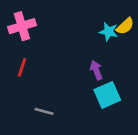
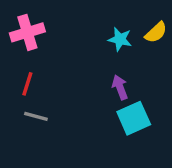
cyan star: (109, 32) -> (120, 39), moved
gray line: (44, 111) -> (36, 116), moved

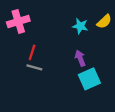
red line: (27, 84) -> (32, 52), moved
gray line: (36, 116) -> (34, 67), moved

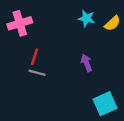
cyan star: (80, 26) -> (86, 18), moved
cyan square: (89, 79) -> (105, 104), moved

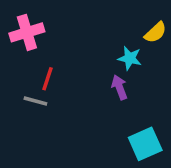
cyan star: (86, 18) -> (130, 58), moved
gray line: (37, 73) -> (35, 101), moved

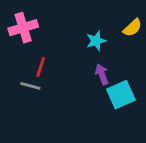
cyan star: (130, 58) -> (96, 41), moved, turned -30
cyan square: (145, 144) -> (121, 95), moved

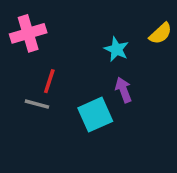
cyan star: (96, 41) -> (116, 49), turned -30
cyan square: (121, 95) -> (95, 115), moved

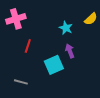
gray line: (37, 104) -> (21, 82), moved

